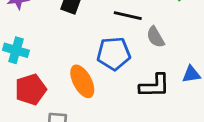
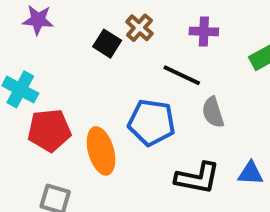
red pentagon: (31, 89) -> (49, 130), moved

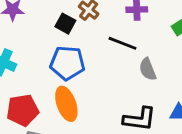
blue pentagon: (152, 122) -> (67, 63), moved
red pentagon: (49, 130) -> (23, 110), moved

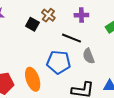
blue pentagon: (67, 63) -> (59, 62), moved

